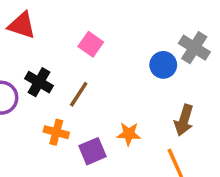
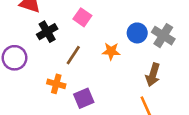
gray cross: (194, 48) -> (163, 36), moved
black cross: (39, 82) -> (47, 32), moved, turned 30
orange star: (129, 134) -> (111, 51), moved

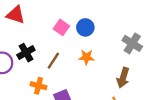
black cross: (47, 32) -> (26, 53), moved
blue circle: (137, 33) -> (85, 27), moved

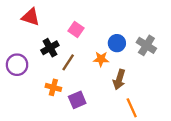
blue circle: (85, 27) -> (117, 43), moved
black cross: (26, 53) -> (50, 48), moved
brown arrow: (123, 78) -> (119, 79), moved

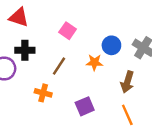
black cross: (50, 48) -> (25, 50), moved, turned 30
brown arrow: (119, 79) -> (127, 82), moved
purple square: (77, 100) -> (85, 106), moved

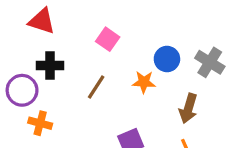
orange cross: (43, 93) -> (40, 123), moved

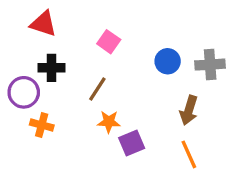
gray cross: (210, 62) -> (210, 65), turned -36
orange star: (144, 82) -> (109, 122), moved

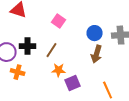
black cross: (52, 68) -> (28, 46), moved
brown arrow: (189, 110) -> (97, 54), moved

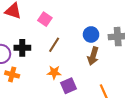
pink square: (59, 21) -> (45, 19), moved
brown line: (52, 50) -> (54, 45), moved

